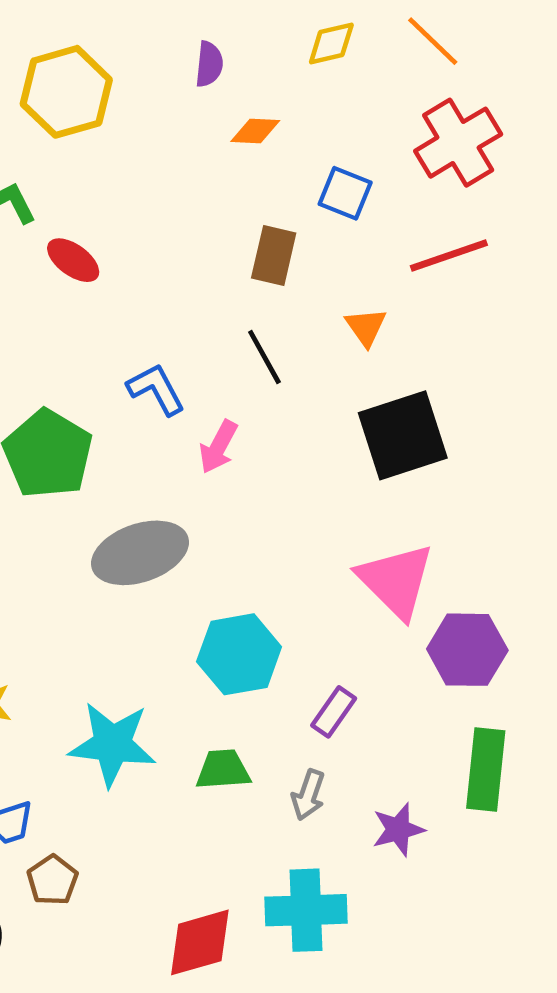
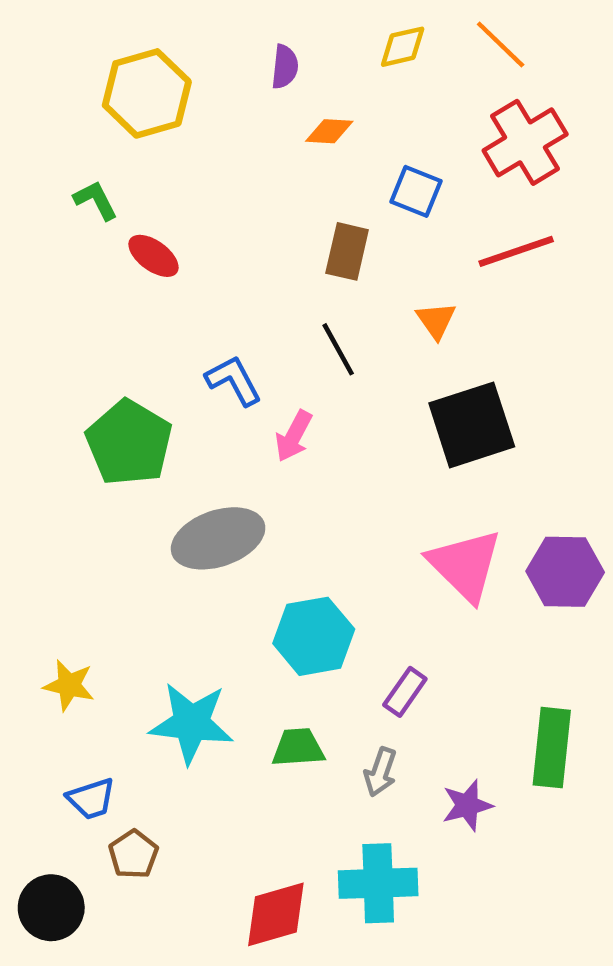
purple hexagon: (467, 650) -> (565, 572), moved

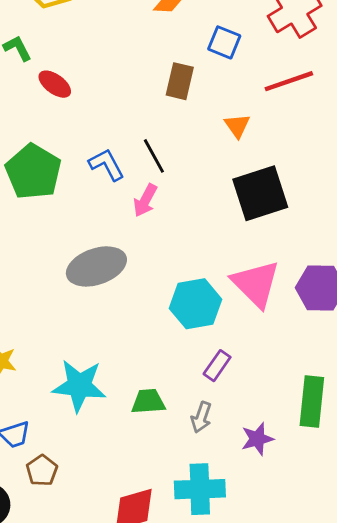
black line: (338, 349) -> (154, 156), moved
green pentagon: (129, 443) -> (33, 172), moved
cyan hexagon: (314, 636) -> (196, 304), moved

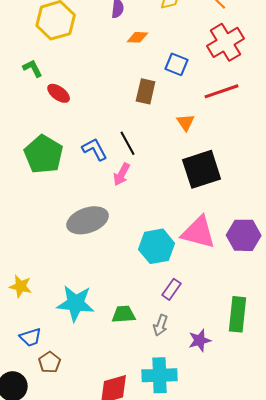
pink triangle: (256, 284) -> (199, 232), turned -30

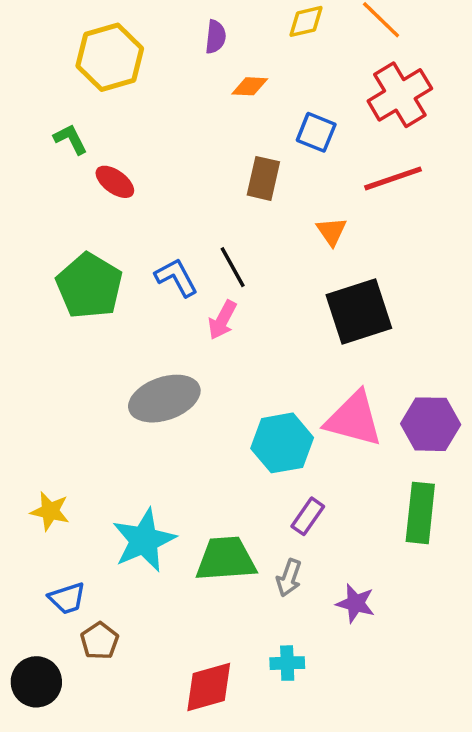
cyan star: (76, 303) -> (144, 540), turned -30
green trapezoid: (124, 314) -> (226, 559), size x1.5
green rectangle: (238, 314) -> (420, 513), moved
purple star: (200, 340) -> (355, 603), turned 30
cyan cross: (160, 375) -> (287, 663), size x0.6

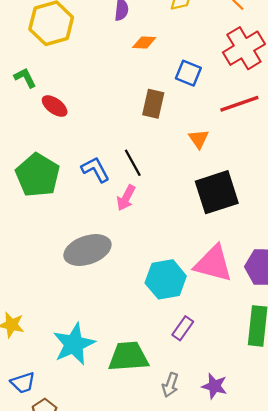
gray arrow: (289, 578) -> (170, 385), moved

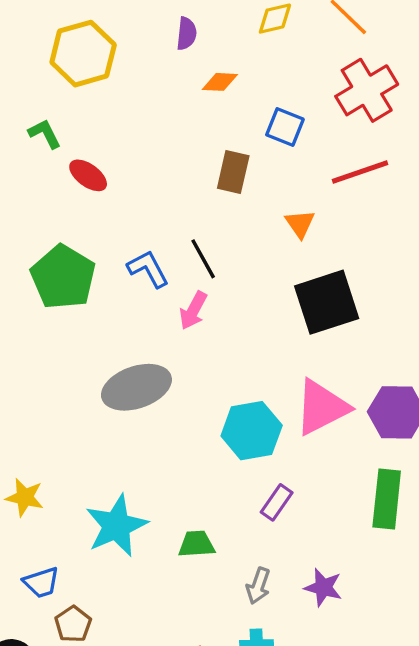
pink triangle: (213, 264) -> (322, 407), turned -42
green trapezoid: (128, 357) -> (197, 544), size x0.6

